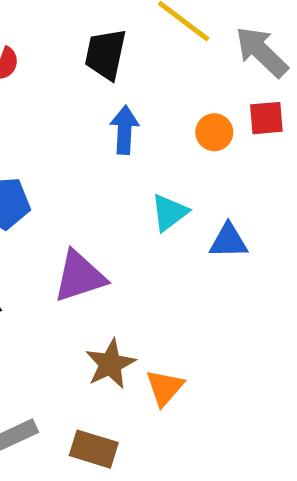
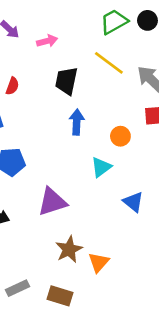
orange circle: (214, 132) -> (120, 136), moved
blue triangle: (229, 241) -> (133, 202), moved, turned 40

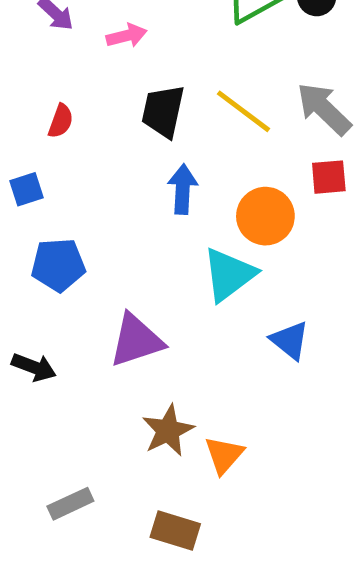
yellow line: (109, 63) -> (244, 111), moved
orange circle: (120, 136) -> (265, 216), size x1.5
cyan triangle: (101, 167) -> (229, 275), size x1.4
brown rectangle: (60, 296) -> (175, 531), moved

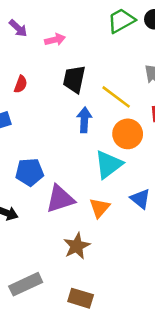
yellow line: (244, 111) -> (116, 97), moved
blue pentagon: (58, 265) -> (30, 172), moved
orange triangle: (224, 455) -> (100, 208), moved
gray rectangle: (70, 504) -> (26, 284), size x1.4

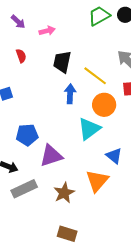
red semicircle: (21, 84) -> (21, 56), moved, turned -40
orange triangle: (100, 208) -> (97, 181), moved, size x1.4
gray rectangle: (26, 284) -> (24, 189), moved

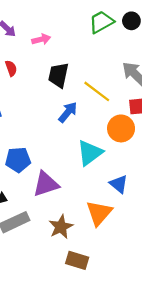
blue arrow: (70, 94) -> (68, 112), turned 36
orange circle: (104, 105) -> (121, 128), moved
brown rectangle: (67, 234) -> (77, 260), moved

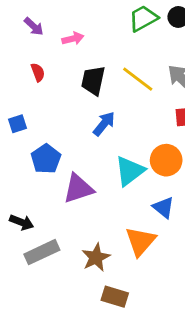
yellow line: (97, 91) -> (138, 79), moved
orange circle: (121, 128) -> (166, 160), moved
blue pentagon: (18, 160) -> (46, 159), moved, turned -30
purple triangle: (46, 184) -> (78, 189), moved

